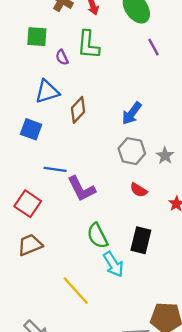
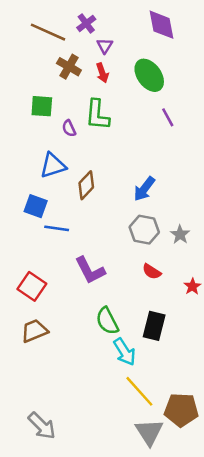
blue line: (55, 169) -> (57, 228), moved
yellow line: (76, 291) -> (139, 391), moved

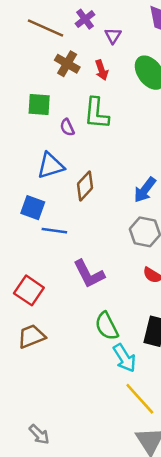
purple triangle: (105, 46) -> (113, 36), moved
gray arrow: (42, 426) -> (39, 434), size x0.7

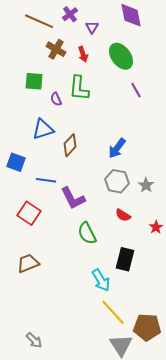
blue square: (33, 208) -> (16, 162), moved
purple L-shape: (89, 274) -> (73, 198), moved
red square: (29, 290) -> (29, 213), moved
green semicircle: (107, 326) -> (87, 233), moved

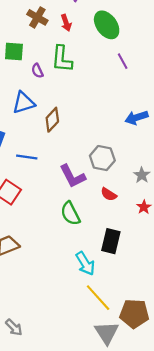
blue arrow: (117, 148) -> (136, 118), moved, turned 35
gray star: (146, 185) -> (142, 175), moved
purple L-shape: (73, 198) -> (73, 176), moved

